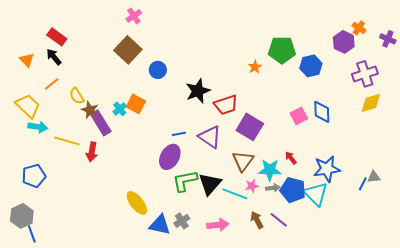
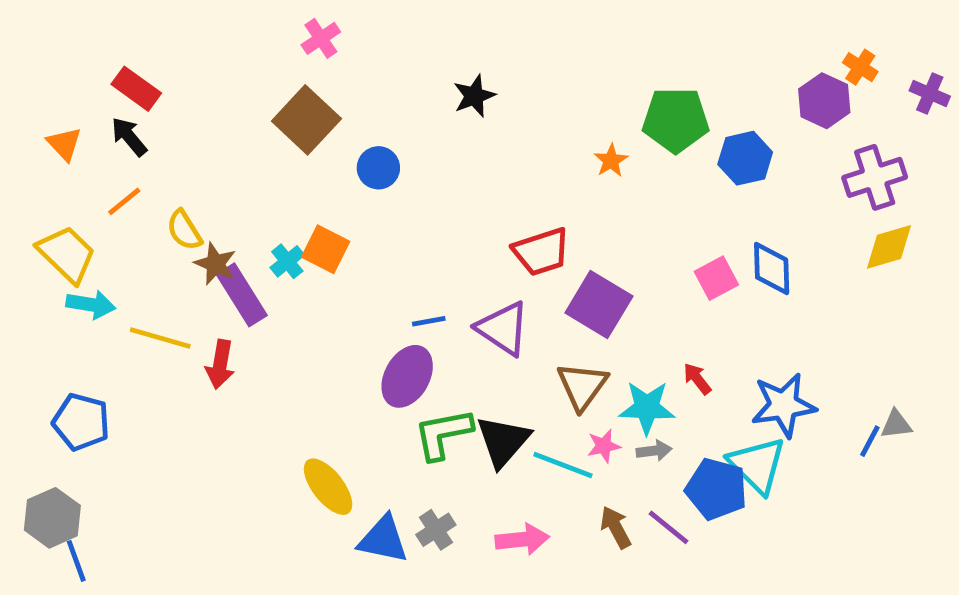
black star: (198, 91) -> (474, 96), moved, size x0.7
blue pentagon: (34, 176) -> (81, 422), turned 30
blue pentagon: (293, 190) -> (716, 489), moved

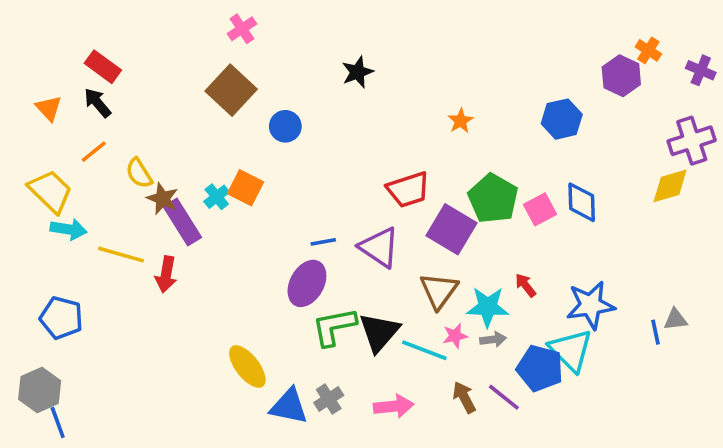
green pentagon: (676, 120) -> (493, 199), moved, turned 30
purple cross: (875, 177) -> (692, 141), moved
blue line: (870, 441) -> (656, 332), turned -40

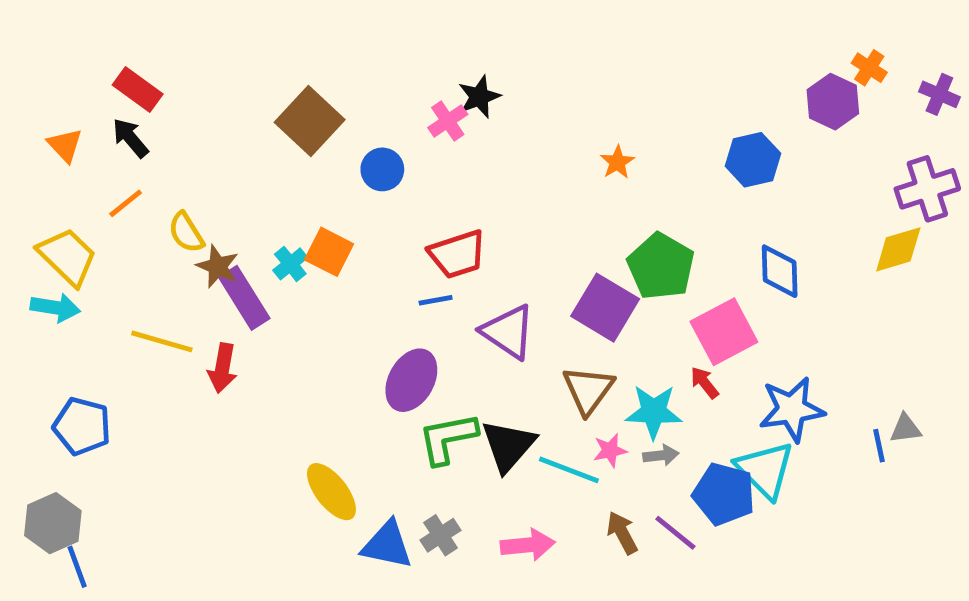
pink cross: (242, 29) -> (448, 121), moved
red trapezoid: (408, 189) -> (457, 254), moved
pink square: (540, 209) -> (724, 332), moved, size x1.5
cyan arrow: (69, 229) -> (55, 308), moved
blue line: (323, 242) -> (436, 300), moved

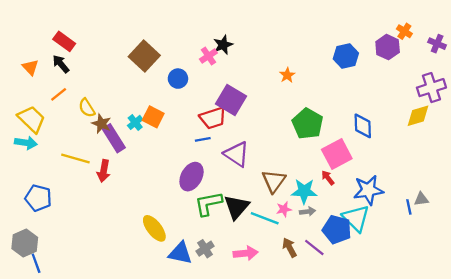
blue hexagon: (753, 160) -> (346, 56), moved
purple square: (605, 308) -> (231, 100), moved

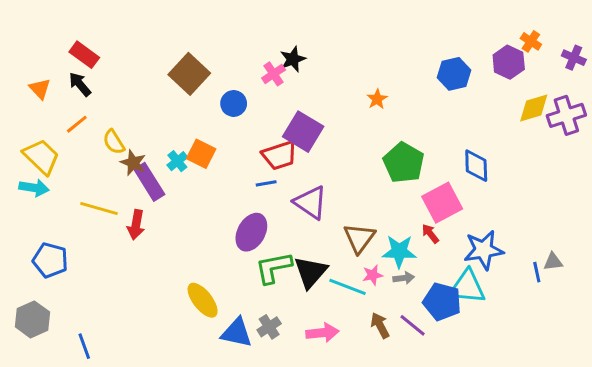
yellow diamond: (418, 116) -> (534, 108), moved
cyan triangle: (356, 218) -> (467, 287), turned -40
blue line: (36, 263) -> (84, 346), moved

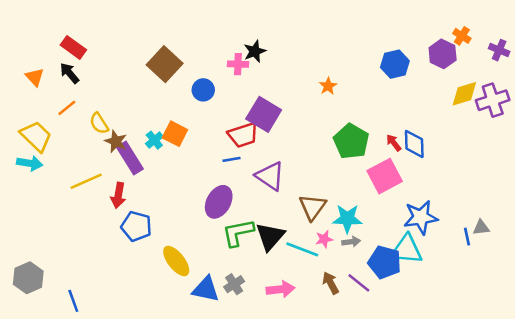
pink cross: (274, 74) -> (238, 64), turned 36
yellow line: (99, 208) -> (86, 181), turned -40
red arrow: (430, 234) -> (394, 143), moved
blue pentagon: (50, 260) -> (136, 226), moved

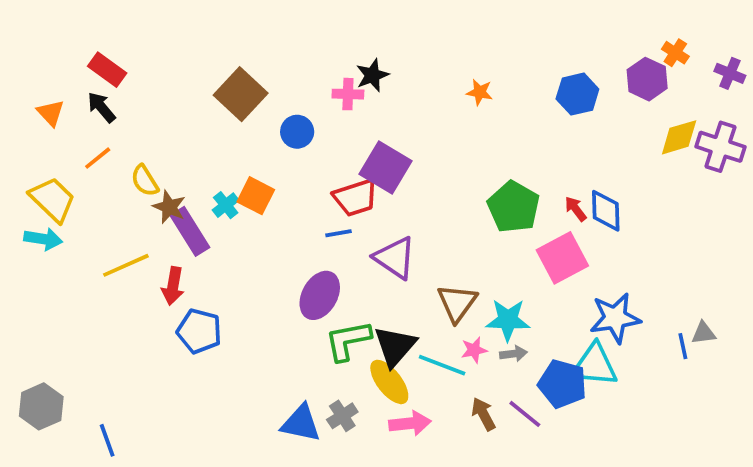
orange star: (328, 86) -> (480, 92), moved, turned -30
purple cross: (493, 100) -> (720, 147), turned 36
yellow ellipse: (176, 261) -> (389, 382), moved

